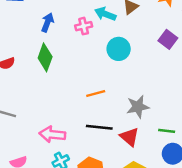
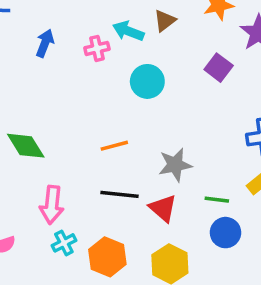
green diamond: (45, 57) -> (26, 146), moved, turned -52
pink arrow: (52, 134) -> (52, 205), turned -90

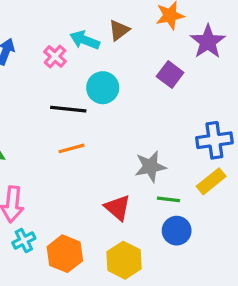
pink cross: (97, 48) -> (55, 56), turned -35
gray star: (175, 165) -> (150, 167), moved
black line: (120, 194) -> (68, 109), moved

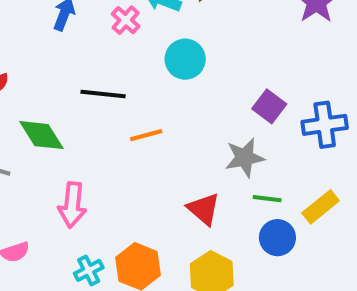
purple square: (170, 75) -> (269, 106), moved
black line: (68, 109) -> (103, 94), moved
yellow rectangle: (211, 181) -> (321, 207), moved
cyan cross: (24, 240) -> (89, 270), moved

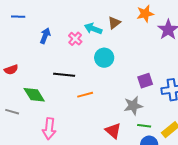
purple square: (269, 106) -> (145, 81), turned 35

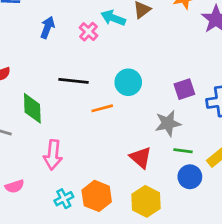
cyan circle: (104, 58) -> (128, 82), moved
green diamond: (34, 95) -> (32, 108), turned 30

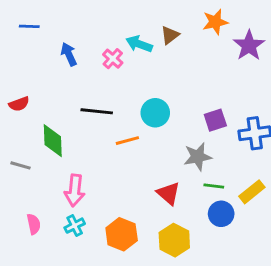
blue arrow: (47, 27) -> (69, 54), turned -45
pink semicircle: (15, 186) -> (34, 224), turned -84
cyan cross: (64, 199) -> (75, 226), moved

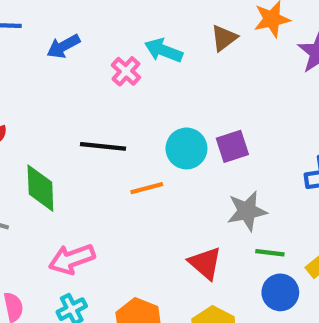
brown triangle: (170, 35) -> (224, 38), moved
blue arrow: (69, 54) -> (63, 46), moved, turned -95
purple square: (215, 120) -> (232, 146), moved
pink arrow: (75, 190) -> (72, 259), turned 64

